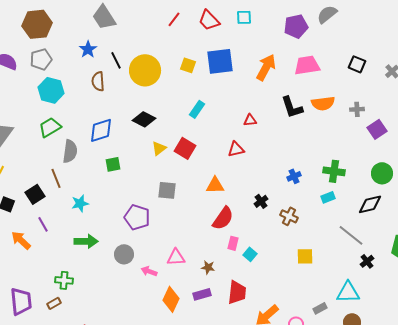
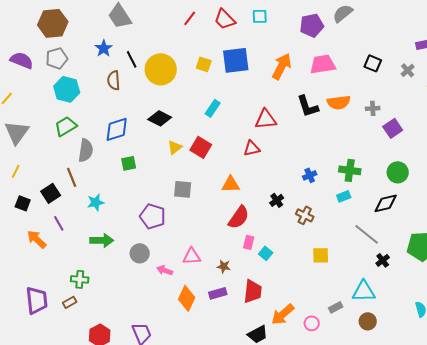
red triangle: (250, 120) -> (266, 119), size x1.6

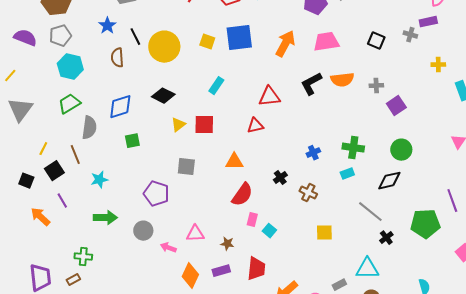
gray cross: (408, 70) -> (410, 35), moved, turned -32
black L-shape: (308, 106) -> (311, 84), turned 80
red square: (201, 147) -> (204, 125), turned -30
yellow line: (16, 171) -> (43, 149), moved

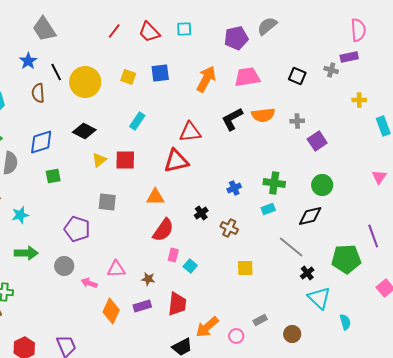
blue square: (239, 38) -> (160, 73), size x0.7
red triangle: (255, 126) -> (176, 161), size x1.5
cyan triangle: (367, 269) -> (319, 298), moved, turned 45

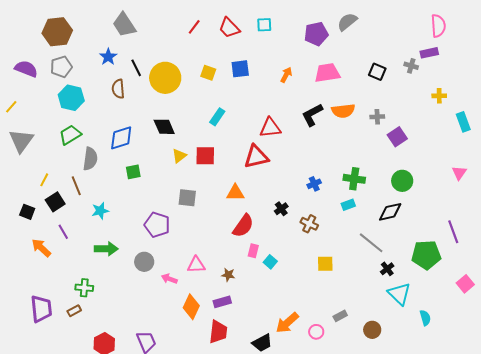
orange arrow: (206, 79) -> (286, 75), size x0.6
black diamond: (84, 131) -> (164, 127), turned 40
red trapezoid: (177, 304) -> (218, 332), moved

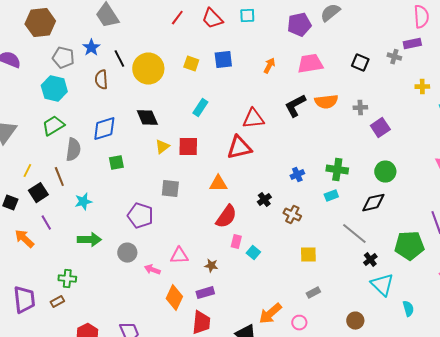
gray pentagon: (61, 67) -> (63, 58), moved, turned 30
gray rectangle: (340, 316) -> (313, 293), moved

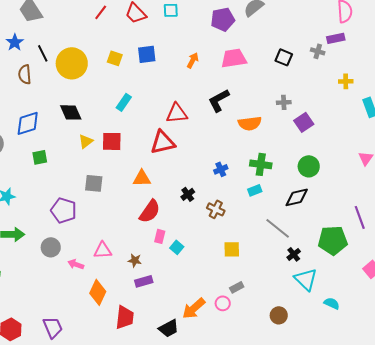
orange semicircle: (326, 102) -> (250, 123), moved
purple rectangle: (205, 293) -> (144, 281), moved
cyan semicircle: (408, 309) -> (332, 303), turned -49
pink circle: (299, 323) -> (223, 303), moved

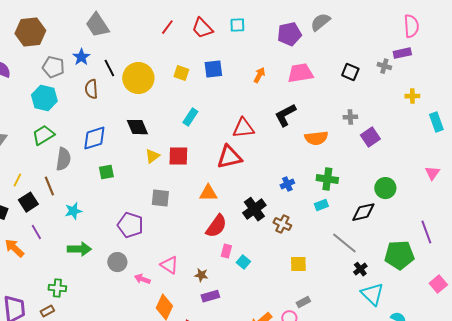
green circle: (309, 166) -> (385, 188), moved
black cross: (188, 194) -> (254, 209), size x1.6
pink triangle: (103, 250) -> (169, 265), turned 36

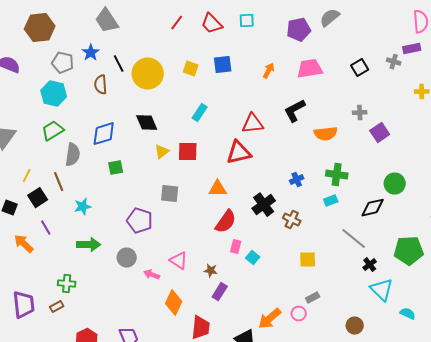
black square: (350, 72) -> (360, 68), turned 36
purple rectangle: (210, 296) -> (220, 292), turned -42

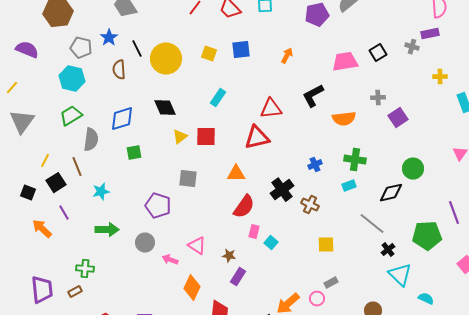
pink trapezoid: (310, 69) -> (345, 62), moved

